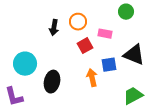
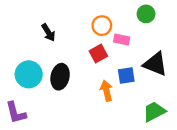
orange circle: (78, 22) -> (102, 26), moved
black arrow: (54, 28) -> (48, 33), moved, turned -42
black ellipse: (52, 82) -> (60, 77), moved

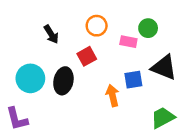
green circle: (146, 14) -> (148, 28), moved
orange circle: (102, 26) -> (97, 26), moved
red square: (98, 53) -> (87, 56), moved

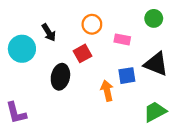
green circle: (148, 28) -> (154, 18), moved
cyan circle: (30, 78) -> (22, 49), moved

